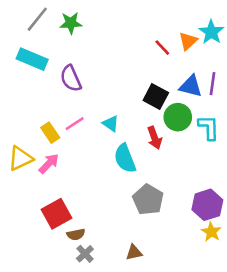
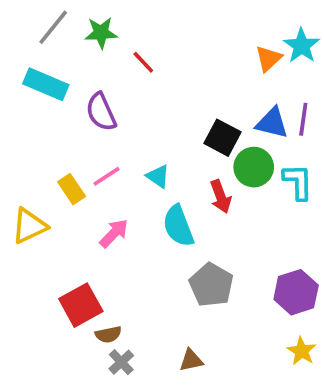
red line: (162, 48) -> (143, 62), moved
pink arrow: (49, 164) -> (114, 233), moved
yellow star: (211, 232) -> (302, 351), moved

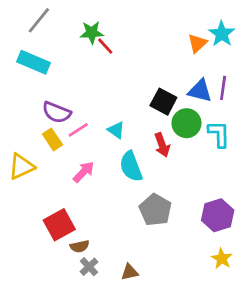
green star: (101, 33) -> (92, 32), moved
purple semicircle: (101, 112) -> (57, 112), moved, turned -44
brown triangle: (191, 360) -> (130, 272), moved

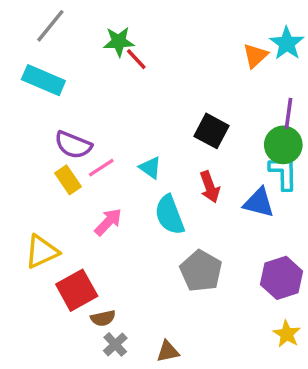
blue triangle: (200, 91) -> (259, 203), moved
green circle: (186, 123) -> (283, 145), moved
yellow triangle: (21, 167) -> (42, 252), moved

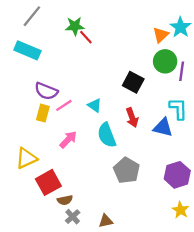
green circle: (283, 145) -> (165, 61), moved
yellow rectangle: (68, 180) -> (43, 113), turned 49

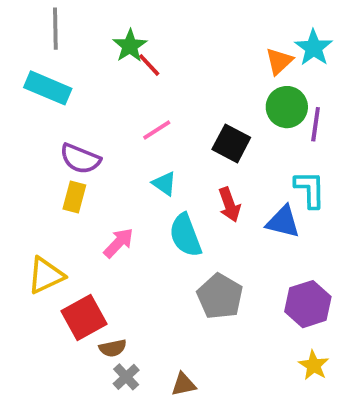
gray line: (32, 16) -> (55, 29), turned -40
green star: (75, 26) -> (130, 46), turned -30
pink line: (64, 105) -> (157, 130), moved

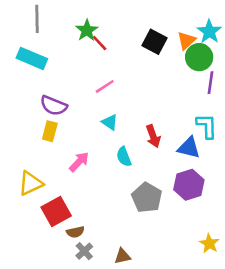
green circle: (287, 107) -> (199, 57), moved
black square: (231, 143) -> (154, 42), moved
cyan semicircle: (185, 235) -> (124, 157), size x0.7
purple hexagon: (308, 304) -> (189, 185), moved

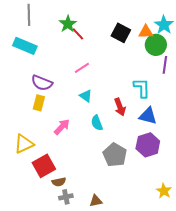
orange triangle: (186, 41) -> (146, 32), turned 42
cyan L-shape: (207, 126) -> (142, 88), moved
gray cross: (84, 251) -> (66, 197), turned 32

